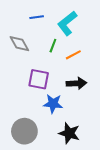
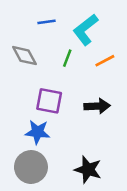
orange line: (73, 55) -> (105, 61), moved
blue star: (53, 104) -> (37, 132), moved

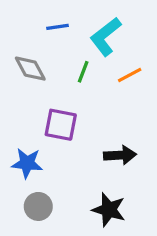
black arrow: (97, 106) -> (120, 155), moved
blue star: (37, 132) -> (27, 163), moved
gray circle: (31, 167) -> (38, 206), size x0.7

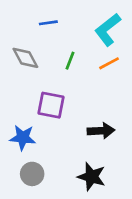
cyan L-shape: (106, 37) -> (108, 30), moved

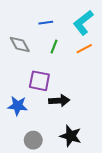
blue line: (48, 23) -> (46, 23), moved
black arrow: (101, 131) -> (59, 101), moved
gray circle: (32, 174) -> (33, 140), moved

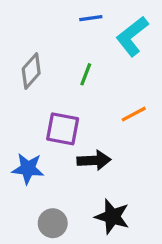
blue line: (46, 23) -> (91, 18), moved
gray diamond: (20, 44) -> (31, 71), turned 70
orange line: (84, 49) -> (134, 114), moved

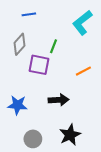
blue line: (91, 18) -> (29, 14), moved
purple square: (63, 129) -> (39, 65), moved
black star: (112, 217) -> (70, 135), turned 30

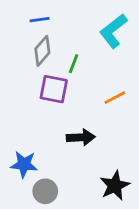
gray diamond: (20, 44) -> (42, 51), moved
blue star: (17, 105) -> (24, 164), moved
black star: (70, 135) -> (115, 186), moved

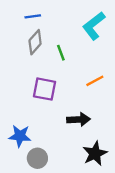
green line: (74, 64) -> (61, 53), turned -42
purple square: (54, 89) -> (44, 89), moved
black arrow: (81, 137) -> (78, 120), moved

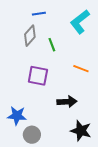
blue line: (33, 16) -> (39, 14), moved
orange line: (95, 81) -> (81, 69), turned 49
black star: (95, 154) -> (81, 131), turned -30

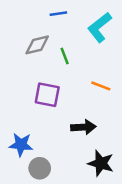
blue line: (39, 14) -> (58, 14), moved
gray diamond: (30, 36) -> (37, 45), turned 35

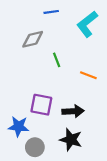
green line: (65, 56) -> (57, 60), moved
purple square: (47, 95) -> (41, 105), moved
black star: (101, 163) -> (71, 140), moved

